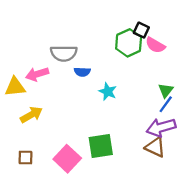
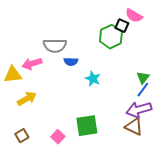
pink semicircle: (155, 45) -> (134, 16), moved
brown square: (25, 158) -> (22, 136), turned -32
pink square: (67, 159) -> (58, 137), size x0.6

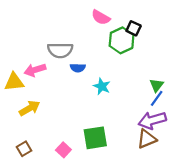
pink semicircle: (134, 16) -> (101, 17), moved
brown triangle: (134, 127) -> (147, 139), turned -48

